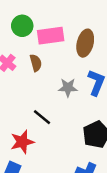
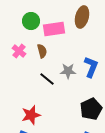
brown ellipse: (85, 43) -> (82, 17), moved
black line: (42, 117) -> (47, 79), moved

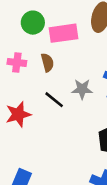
pink cross: (19, 51) -> (17, 62), turned -32
red star: (31, 115) -> (18, 114), moved

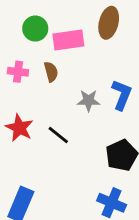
black line: (54, 100) -> (58, 135), moved
red star: (18, 114) -> (19, 128), turned -30

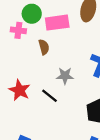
pink cross: (18, 72) -> (18, 30), moved
gray star: (89, 101) -> (65, 76), moved

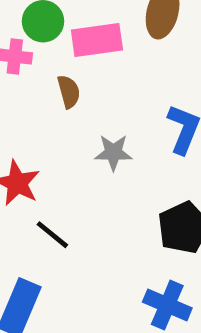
black line: (49, 96) -> (52, 235), moved

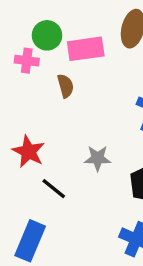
gray star: (113, 153) -> (98, 158), moved

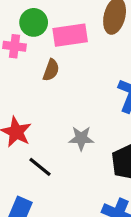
brown semicircle: (66, 86) -> (51, 70), turned 35

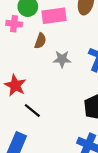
gray star: (81, 138) -> (62, 59), moved

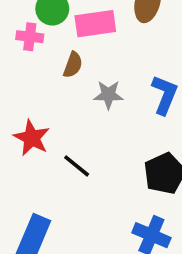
black line: (32, 110) -> (77, 166), moved

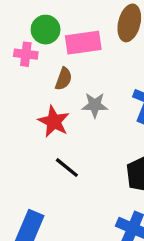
red star: (32, 138) -> (54, 122), moved

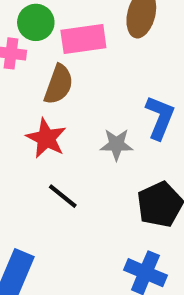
brown semicircle: (64, 79) -> (59, 84), size x1.4
gray star: (95, 105) -> (116, 144), moved

